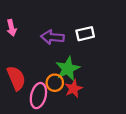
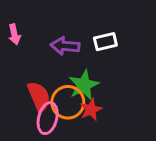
red semicircle: (16, 78) -> (39, 96), moved
orange circle: (55, 83) -> (68, 102), size x1.5

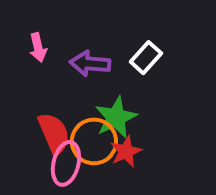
pink arrow: (14, 34) -> (38, 48), moved
white rectangle: (105, 42) -> (146, 58), turned -35

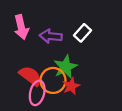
pink arrow: (38, 48) -> (21, 27), size x1.5
red semicircle: (54, 133) -> (30, 76), turned -30

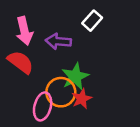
white rectangle: (83, 33) -> (92, 21), moved
red semicircle: (30, 76) -> (20, 62), moved

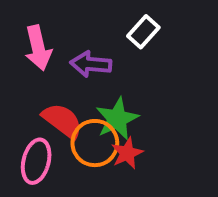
red semicircle: (20, 62) -> (62, 121), moved
pink ellipse: (43, 106) -> (36, 161), moved

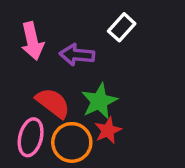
orange circle: (95, 143) -> (72, 142), moved

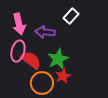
pink ellipse: (31, 137) -> (18, 51), moved

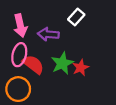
red star: (63, 76) -> (81, 68), moved
orange circle: (42, 83) -> (18, 89), moved

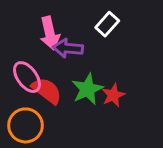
pink arrow: (20, 26) -> (50, 33), moved
pink ellipse: (19, 55) -> (27, 77), turned -50

